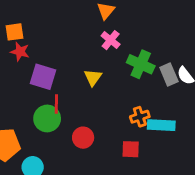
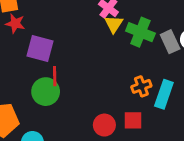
yellow triangle: (93, 77) -> (114, 24), moved
cyan rectangle: (161, 125) -> (164, 94), turned -72
red circle: (83, 138) -> (104, 125), moved

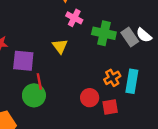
yellow triangle: (114, 24) -> (60, 46), moved
red circle: (104, 125) -> (90, 98), moved

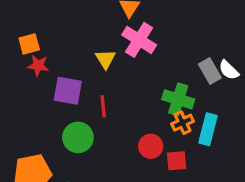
pink cross: (74, 18) -> (139, 40), size x1.5
green cross: (104, 33) -> (178, 99), moved
yellow triangle: (60, 46) -> (105, 59), moved
red line: (39, 81) -> (103, 106), moved

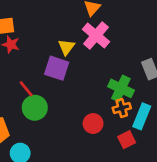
purple square: (68, 91) -> (57, 68), moved
red line: (103, 106) -> (26, 89), moved, turned -42
red square: (177, 161) -> (127, 140), moved, turned -30

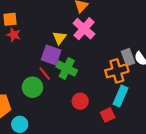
green cross: (121, 88) -> (67, 69), moved
red line: (26, 89) -> (45, 74), moved
orange cross: (122, 108) -> (117, 71), moved, size x1.5

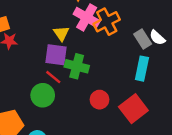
orange cross: (117, 71) -> (107, 22), moved
cyan rectangle: (120, 96) -> (142, 69), moved
red square: (108, 115) -> (133, 109), size x1.6

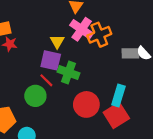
gray rectangle: (143, 39) -> (130, 53), turned -63
cyan rectangle: (142, 69) -> (118, 95), moved
red circle: (100, 100) -> (86, 104), size x1.5

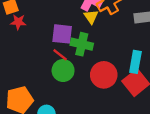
yellow triangle: (57, 42) -> (91, 17), moved
green circle: (35, 96) -> (63, 71), moved

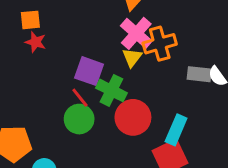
red circle: (104, 75) -> (133, 117), moved

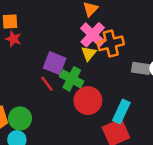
green circle: (79, 119) -> (20, 118), moved

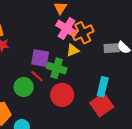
yellow triangle: (89, 53) -> (73, 50), moved, turned 40
red circle: (88, 101) -> (62, 95), moved
green circle: (20, 118) -> (24, 87), moved

